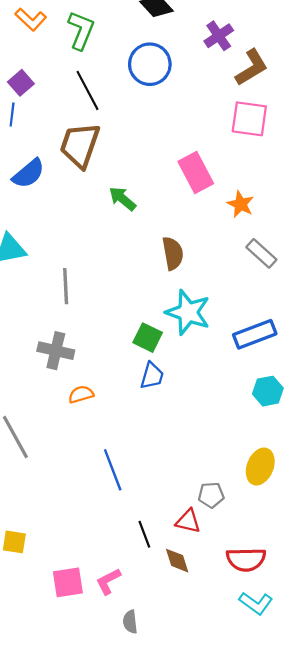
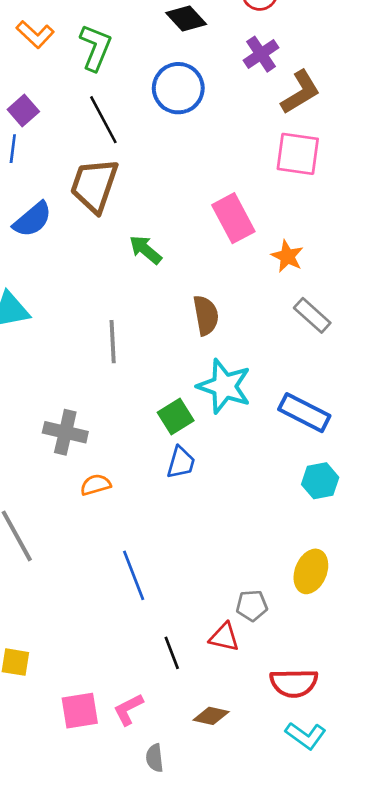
gray line: (66, 286) -> (113, 342), moved
blue rectangle: (255, 334) -> (304, 413), turned 48
green square: (148, 338) -> (176, 416), turned 32
brown diamond: (177, 561) -> (211, 716), moved, turned -60

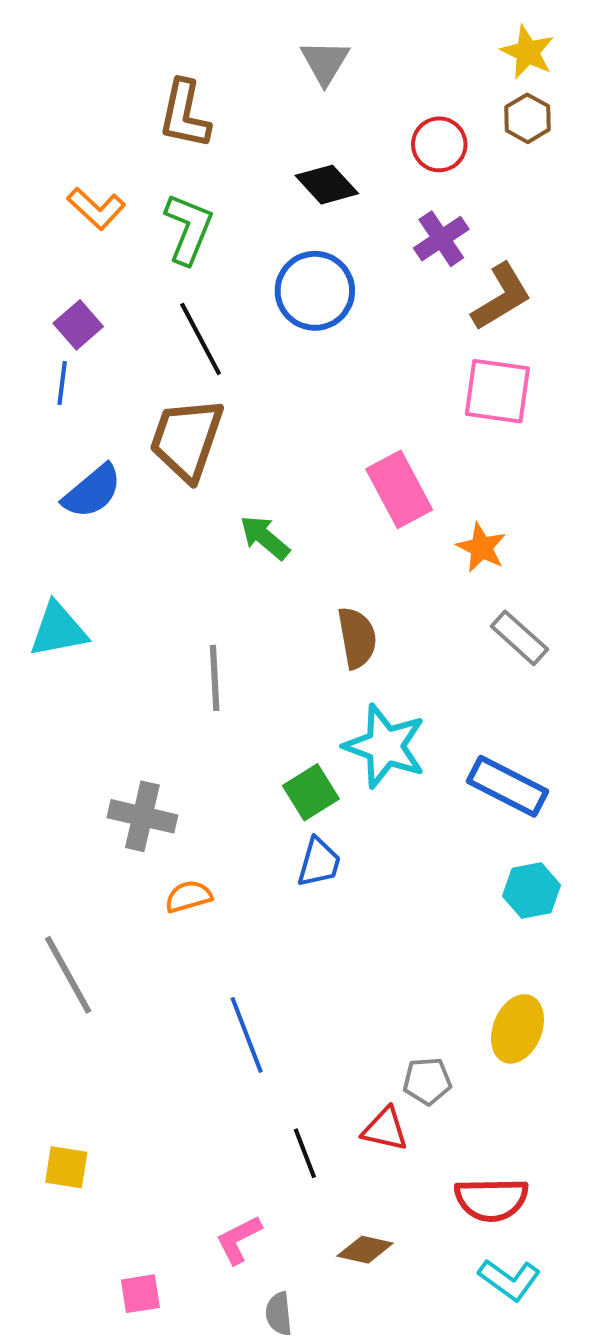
pink square: (80, 711) -> (140, 1294), moved, size x0.7

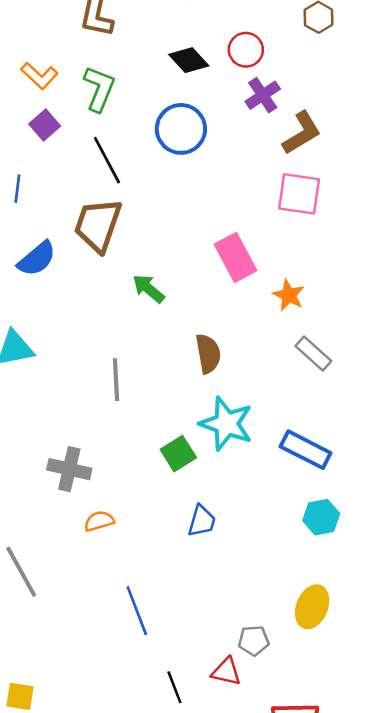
red circle: (439, 144) -> (246, 50), moved
purple square: (78, 325) -> (45, 125), moved
blue trapezoid: (319, 862) -> (202, 521), moved

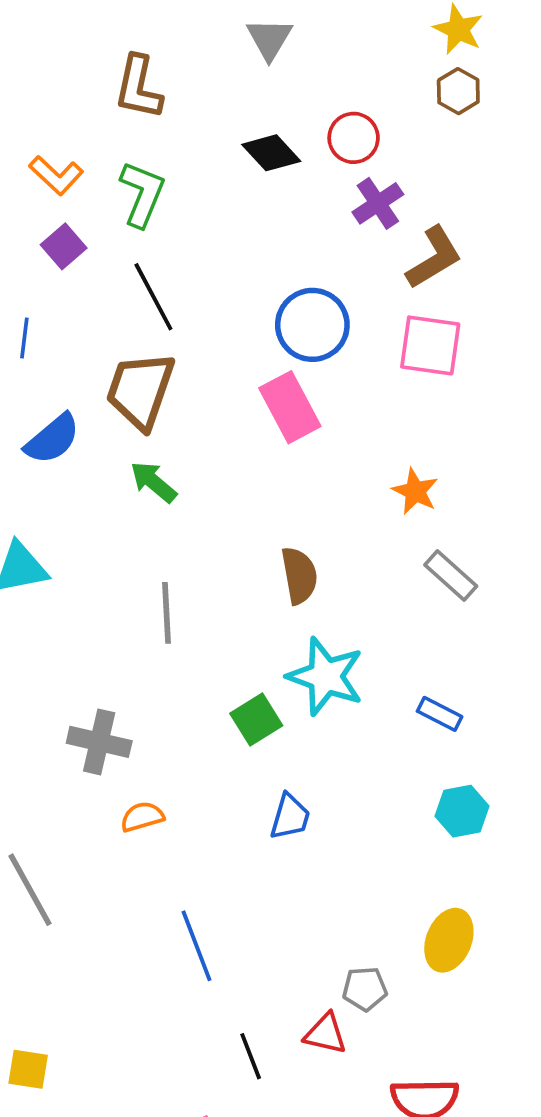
blue circle: (181, 129) -> (312, 325), moved
pink rectangle: (235, 257) -> (290, 407), moved
green arrow: (148, 289) -> (153, 482), moved
blue rectangle: (306, 450) -> (440, 714), size x0.6

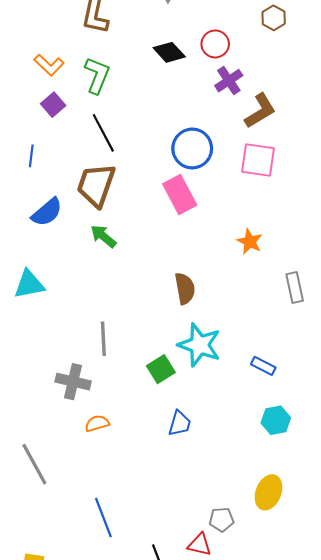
gray rectangle: (451, 576) -> (295, 288), moved, turned 36
gray line: (167, 613) -> (103, 339), moved
blue line: (196, 946) -> (103, 517), moved

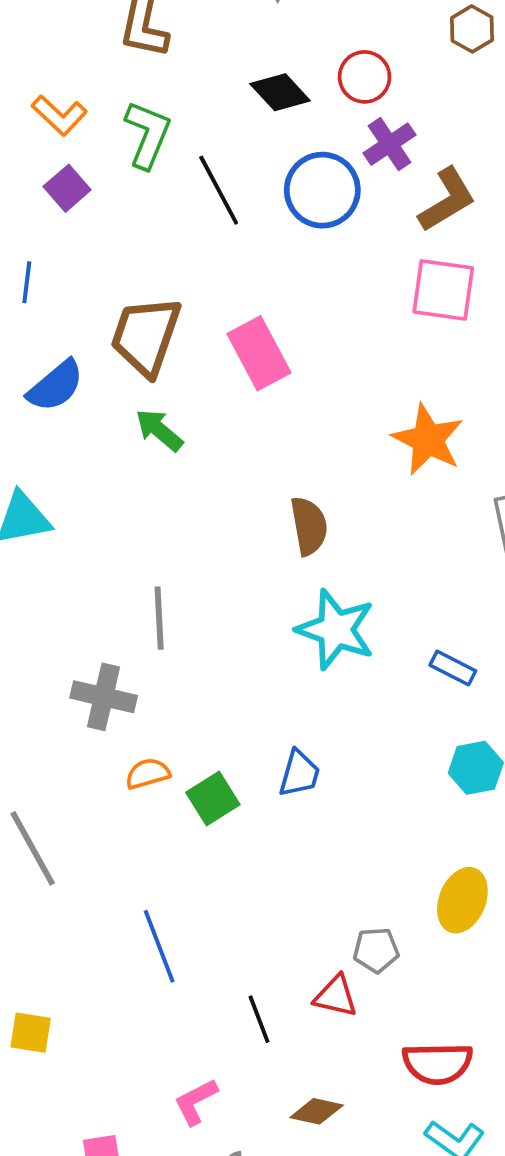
black line: (103, 133) -> (219, 190), moved
blue circle: (192, 148) -> (322, 190), moved
pink rectangle: (180, 194) -> (259, 353), moved
orange star: (250, 242) -> (428, 440), size x1.5
green square: (161, 369) -> (213, 798), moved

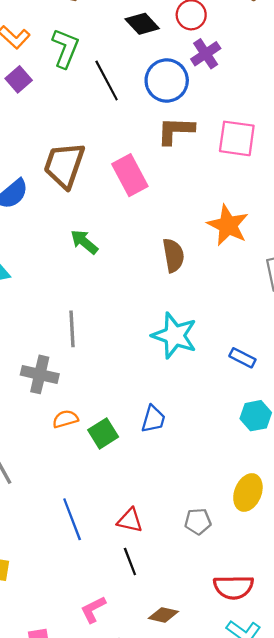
brown L-shape: (447, 200) -> (176, 131), moved, turned -147
green arrow: (159, 430) -> (84, 242), moved
brown semicircle: (309, 526) -> (173, 255), moved
red triangle: (336, 996) -> (130, 520), moved

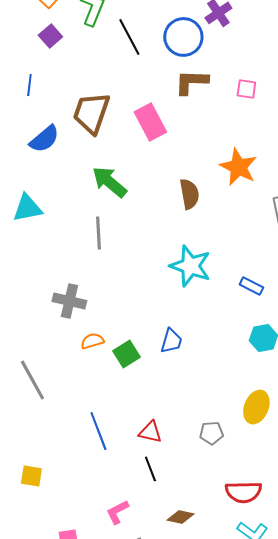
pink square: (237, 138) -> (246, 89), size x0.6
green arrow: (84, 242) -> (109, 182), size x1.4
gray line: (72, 329) -> (98, 233), moved

